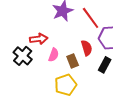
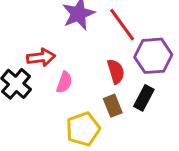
brown rectangle: (73, 61) -> (113, 106), moved

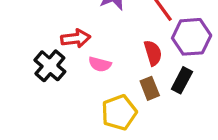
pink semicircle: (64, 82) -> (100, 64), turned 85

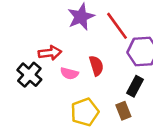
red semicircle: (153, 53) -> (96, 66), moved
brown rectangle: (150, 88) -> (123, 111), moved

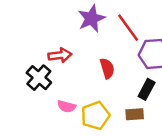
pink semicircle: (69, 73) -> (66, 106), moved
brown rectangle: (123, 111) -> (135, 114), turned -72

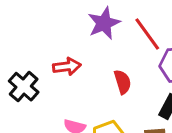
black cross: (39, 78) -> (24, 87), moved

